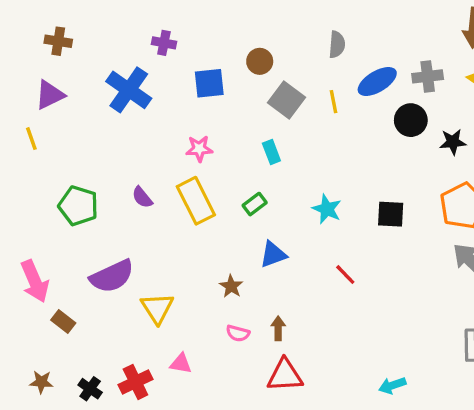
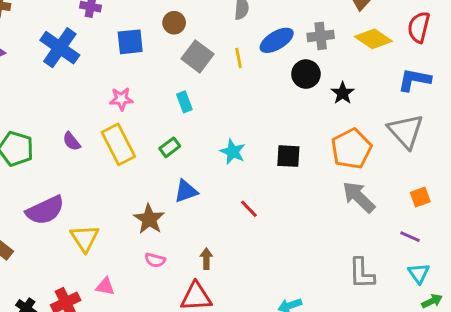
black star: (453, 142) -> (343, 93), turned -30
brown star: (231, 286) -> (149, 219), size x1.5
brown arrow: (278, 328) -> (206, 259), moved

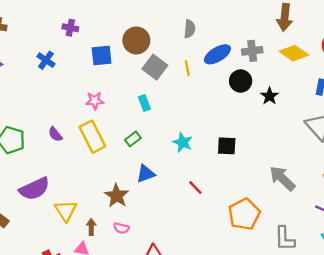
brown circle: (174, 23) -> (136, 40), size x1.5
blue cross: (60, 48) -> (46, 60), size x0.6
orange pentagon: (351, 149) -> (244, 214), moved
brown arrow: (206, 259) -> (91, 227), moved

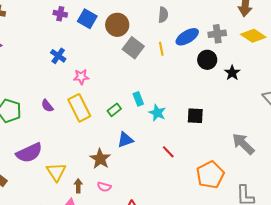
blue square: (102, 56) -> (87, 19), moved, turned 36
blue cross: (46, 60) -> (58, 56), moved
cyan rectangle: (144, 103) -> (138, 99), moved

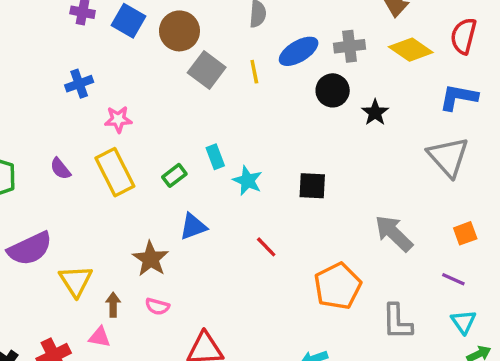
blue cross: (58, 56) -> (79, 84), turned 35

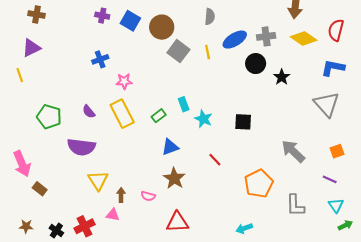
purple semicircle: (30, 249) -> (81, 147), moved, turned 32
brown star: (151, 259) -> (174, 178), moved

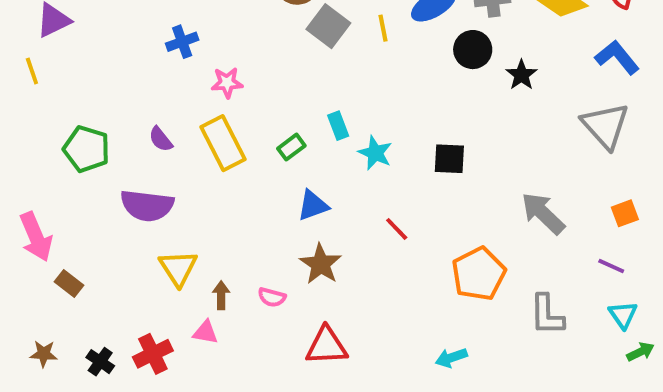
blue L-shape: (333, 68) -> (617, 57), turned 40

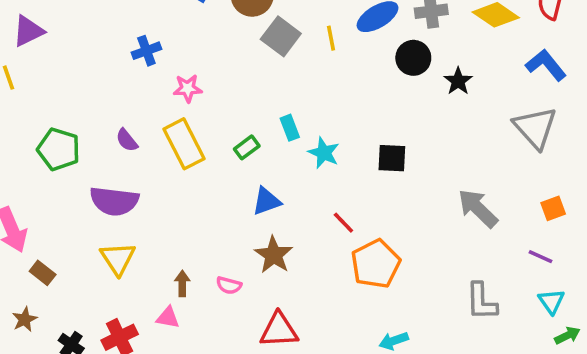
yellow triangle: (178, 268) -> (118, 258), moved
orange pentagon: (479, 274) -> (376, 264), moved
brown star: (44, 354) -> (25, 319), moved, turned -30

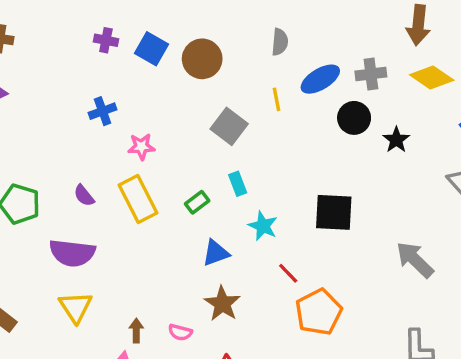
gray square: (281, 36) -> (229, 126), moved
cyan star: (324, 153) -> (263, 226), moved
black square: (392, 158) -> (334, 212), size x1.4

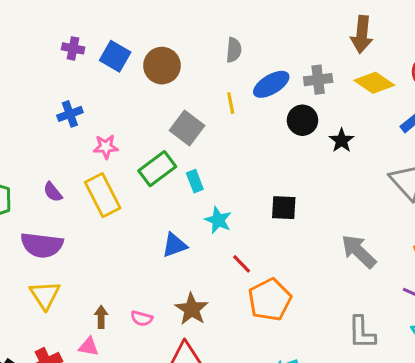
green rectangle: (197, 202) -> (157, 169), moved, size x1.6
black square: (334, 212) -> (284, 208), size x0.7
brown star: (222, 304) -> (192, 309), moved

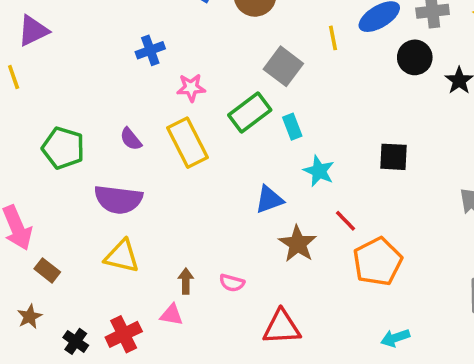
yellow triangle: (45, 295) -> (122, 256), turned -44
brown star: (192, 309) -> (298, 244), moved

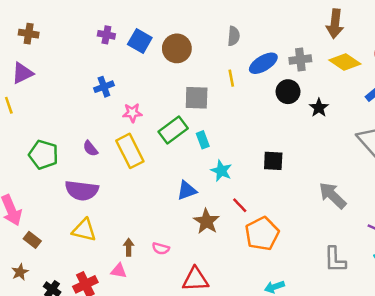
gray square: (283, 66) -> (197, 98), turned -35

